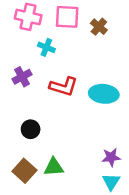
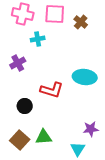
cyan cross: (46, 47) -> (38, 39), turned -32
red L-shape: (63, 87) -> (52, 90), moved
cyan triangle: (111, 182) -> (78, 149), moved

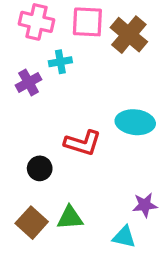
brown cross: (81, 22) -> (129, 35), size x1.6
purple cross: (18, 63) -> (29, 82), moved
cyan triangle: (78, 149) -> (124, 237), turned -49

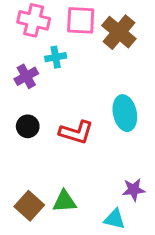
cyan ellipse: (135, 122) -> (125, 113), turned 72
black circle: (40, 168) -> (28, 126), moved

